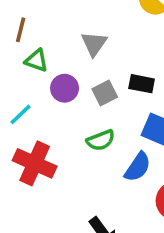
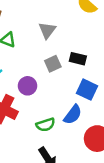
purple circle: (65, 88) -> (28, 86), moved
green semicircle: (101, 140) -> (46, 125), moved

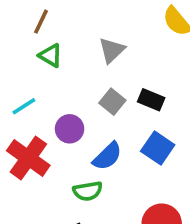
gray square: (53, 64) -> (112, 102), turned -35
blue semicircle: (73, 115) -> (107, 156), moved

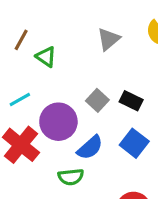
brown line: (41, 22) -> (21, 40), moved
gray triangle: (112, 50) -> (109, 39), moved
purple circle: (70, 129) -> (58, 122), size x1.5

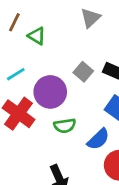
blue semicircle: (90, 148) -> (98, 139), moved
green semicircle: (71, 177) -> (65, 126), moved

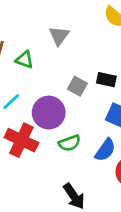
gray triangle: (90, 18) -> (59, 36), moved

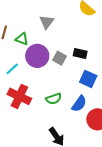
purple circle: (49, 113) -> (37, 56), moved

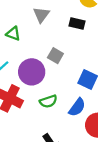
black rectangle: (80, 53) -> (77, 24), moved
purple circle: (37, 56) -> (32, 72), moved

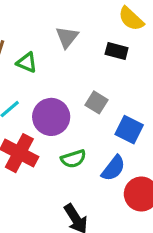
gray square: (55, 56) -> (96, 102), moved

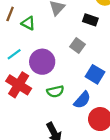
gray square: (96, 102) -> (78, 45), moved

